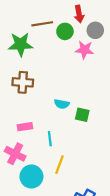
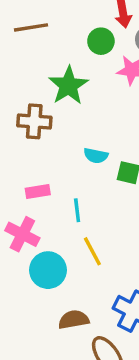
brown line: (42, 24) -> (31, 27), moved
green star: (21, 44) -> (68, 86), moved, turned -30
yellow line: (60, 165) -> (92, 251), turned -48

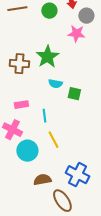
green circle: (101, 41) -> (49, 11), moved
green star: (68, 86) -> (47, 57), moved

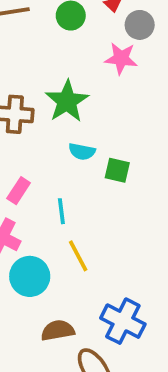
pink rectangle: (21, 105) -> (19, 191), turned -48

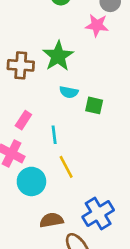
blue cross: (123, 321) -> (98, 214), turned 32

